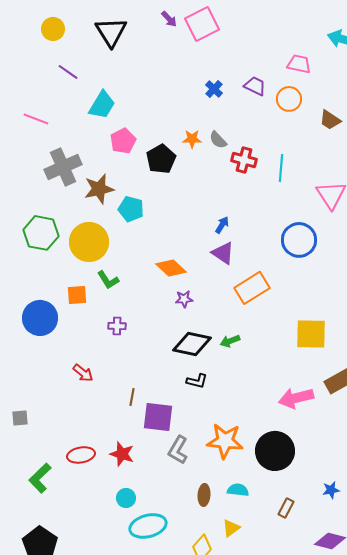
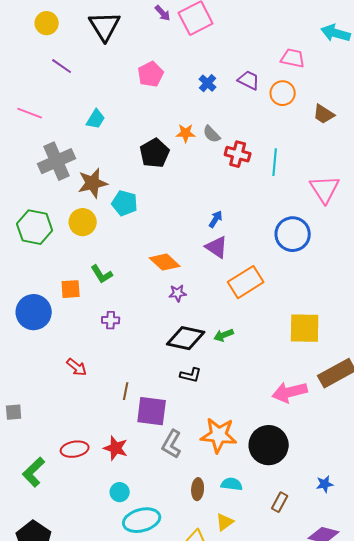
cyan trapezoid: (102, 105) -> (96, 119), moved, size x0.7
pink pentagon: (123, 141) -> (151, 74), moved
yellow circle: (89, 242) -> (83, 222), moved, size x0.7

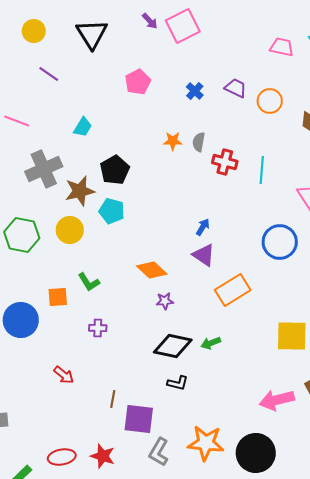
pink trapezoid: (293, 58) -> (282, 47), moved
gray semicircle: (212, 134) -> (199, 142), turned 54
black pentagon: (155, 153) -> (115, 170), moved

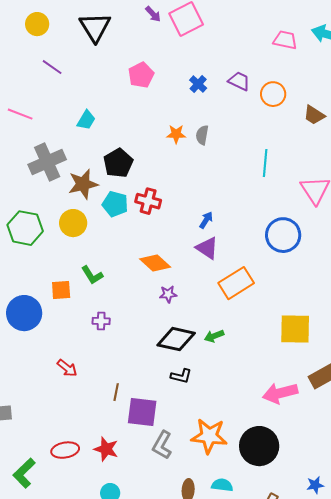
red cross: (225, 162) -> (148, 201), moved

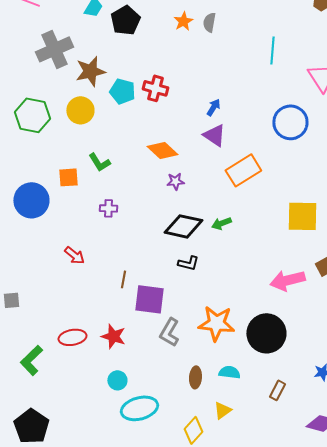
orange star: (176, 134) -> (183, 21), turned -30
black pentagon: (118, 163) -> (125, 20), moved

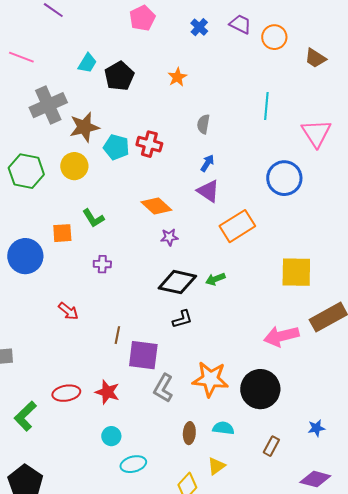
gray semicircle: (209, 22) -> (203, 124), moved
black L-shape: (188, 263) -> (182, 319), turned -30
cyan ellipse: (139, 408) -> (133, 464), size x0.7

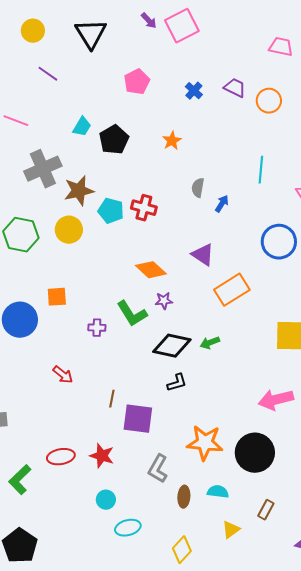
blue arrow: (207, 163) -> (222, 204), moved
green L-shape: (93, 218) -> (132, 314), moved, size x1.4
gray L-shape: (163, 388) -> (158, 469), moved
yellow triangle: (216, 466) -> (231, 530), moved

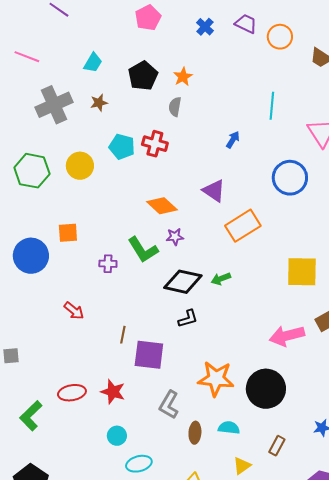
black pentagon: (114, 140) -> (143, 76), moved
gray semicircle: (198, 188) -> (175, 107), moved
brown star: (79, 191) -> (99, 103), moved, size x0.6

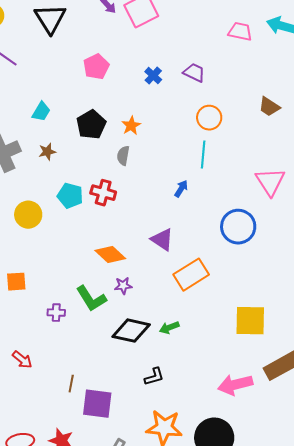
orange circle: (280, 37) -> (209, 118), moved
cyan line: (272, 106) -> (203, 155), moved
black L-shape: (188, 319) -> (154, 377), moved

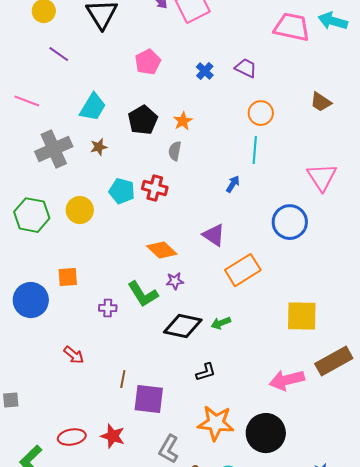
pink trapezoid: (240, 32) -> (292, 27), size x1.5
cyan trapezoid: (41, 112) -> (93, 107), size x1.4

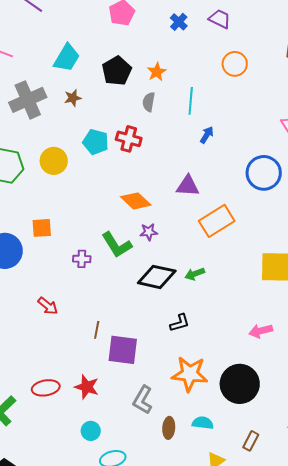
cyan line: (255, 150) -> (191, 101), moved
purple triangle: (214, 235) -> (188, 186), turned -30
pink arrow: (287, 380) -> (261, 331), size x0.7

